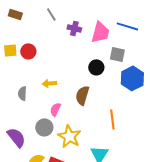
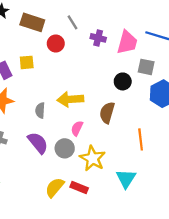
brown rectangle: (15, 14) -> (32, 22), size x1.5
red circle: (28, 51) -> (56, 44), moved
yellow arrow: (49, 83) -> (70, 99), size x1.6
purple semicircle: (16, 137) -> (38, 143), moved

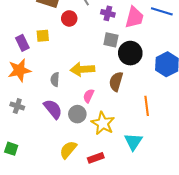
gray square: (146, 67) -> (111, 40), moved
black circle: (123, 81) -> (130, 53), size x1.5
red rectangle: (79, 187) -> (96, 158), moved, turned -42

